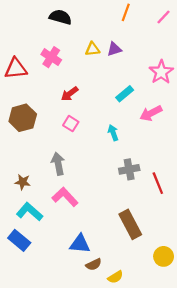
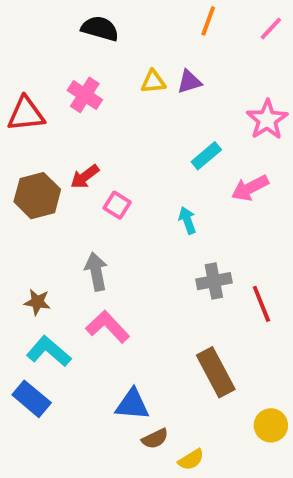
red arrow: (70, 94) -> (85, 177), moved

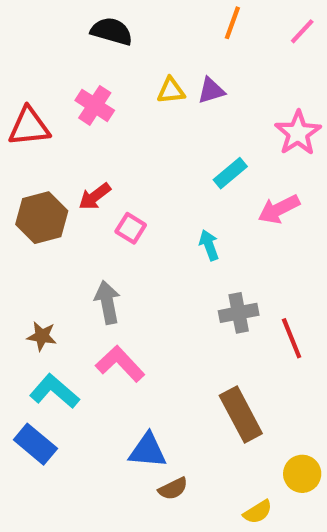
yellow semicircle: (191, 460) -> (258, 512), moved

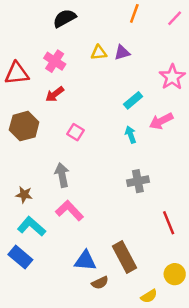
black semicircle: (112, 31) -> (65, 18), turned -45
red arrow: (95, 196) -> (55, 94), moved
cyan arrow: (209, 245) -> (131, 135), moved
red line: (292, 338) -> (169, 223), moved
brown rectangle: (241, 415) -> (124, 257), moved

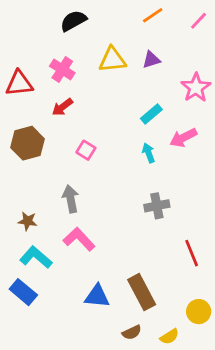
orange line: (134, 13) -> (153, 15), turned 36
yellow triangle: (99, 53) -> (112, 60), size x1.5
purple triangle: (122, 53) -> (151, 60), moved
brown semicircle: (100, 283) -> (132, 332), moved

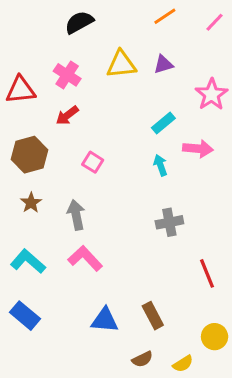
pink arrow: (183, 138) -> (198, 149), turned -148
brown star: (28, 221) -> (31, 203), moved, turned 30
cyan L-shape: (36, 257) -> (28, 261), moved
brown rectangle: (142, 292) -> (153, 316), size x0.7

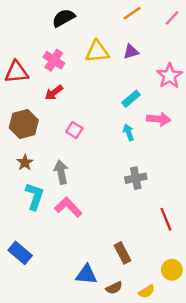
cyan L-shape: (28, 261) -> (35, 196), moved, turned 68
blue triangle: (105, 320) -> (86, 275), moved

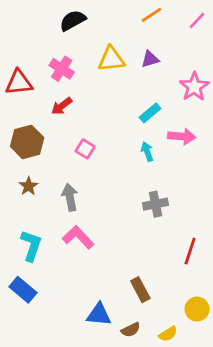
cyan L-shape: (35, 196) -> (31, 246), moved
red line: (166, 219) -> (190, 251), turned 40

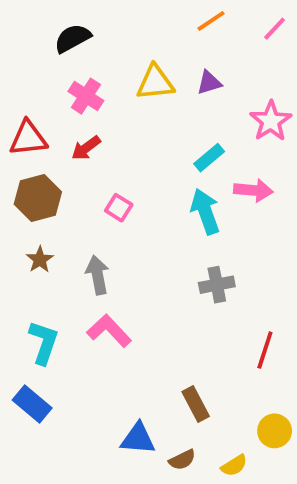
black semicircle: (73, 20) -> (72, 38), moved
red triangle: (19, 83) -> (28, 138), moved
cyan arrow: (147, 152) -> (205, 211), size x1.6

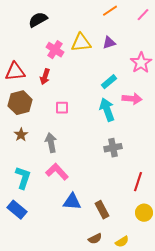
pink cross: (86, 96) -> (55, 50), moved
red arrow: (86, 148) -> (45, 77), turned -35
pink square: (119, 208) -> (62, 108), turned -32
yellow circle: (275, 431) -> (144, 213), moved
blue triangle: (138, 439) -> (72, 202), moved

